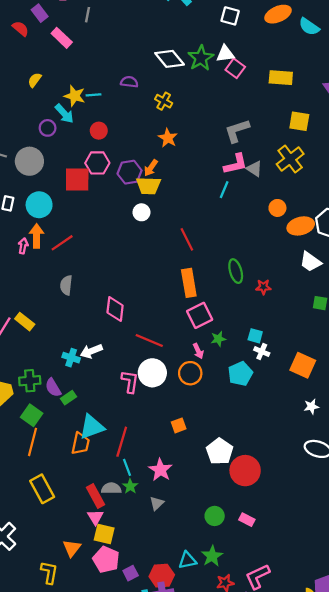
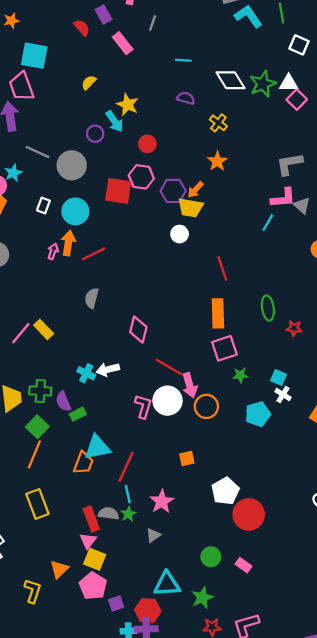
cyan line: (93, 95) -> (183, 60), moved
pink arrow: (198, 351) -> (190, 385), moved, size x1.5
cyan triangle: (187, 560) -> (167, 584), moved, size x1.4

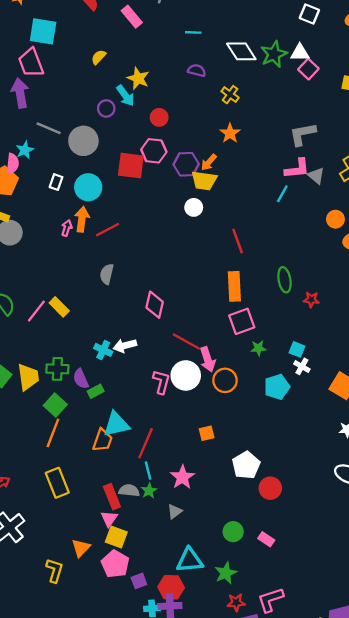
red circle: (249, 514) -> (270, 488), size x0.7

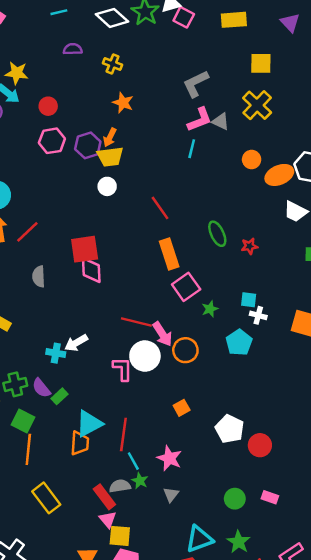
red square: (131, 166) -> (85, 249), moved
pink diamond: (155, 305) -> (91, 270), moved

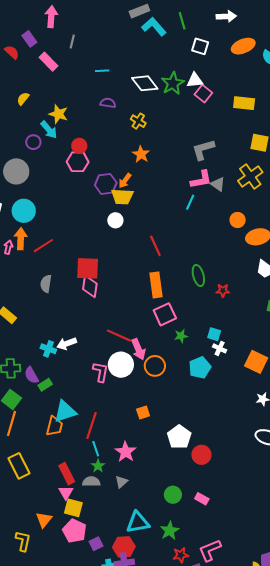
pink hexagon: (52, 141) -> (78, 162), moved
gray semicircle: (120, 486) -> (91, 482), moved

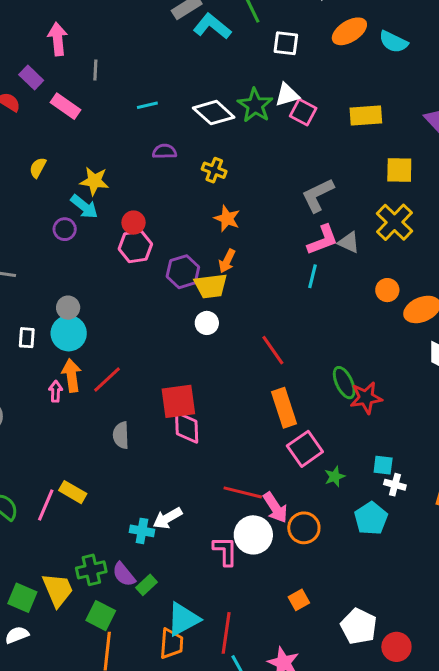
gray circle: (16, 171) -> (68, 308), moved, size x0.6
orange arrow: (125, 181) -> (227, 261), moved
red star: (223, 290) -> (366, 398), moved, size x1.5

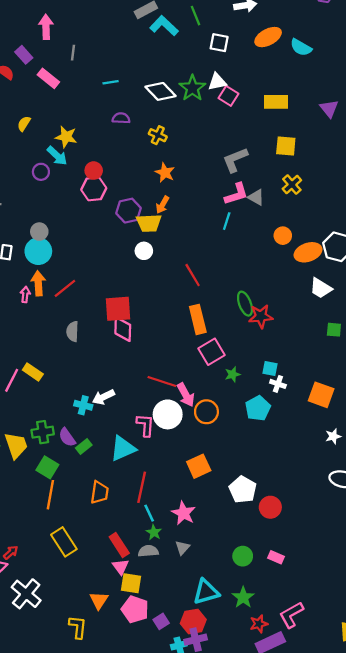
yellow square: (399, 170) -> (286, 146), moved
yellow cross: (394, 222) -> (292, 185), size x0.7
orange square: (299, 600) -> (199, 466), size x1.5
cyan triangle: (183, 619) -> (123, 448), moved

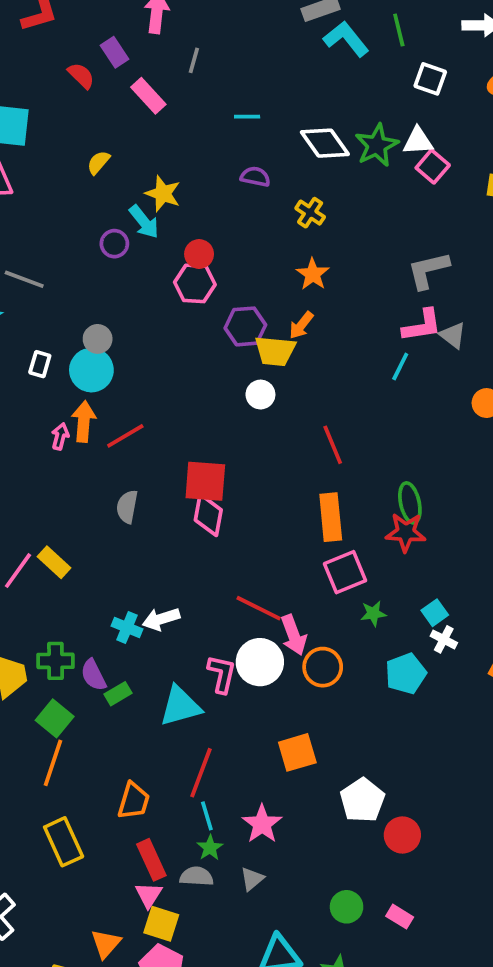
red star: (261, 316) -> (406, 532), moved
cyan square: (270, 368) -> (435, 613), turned 35
orange trapezoid: (100, 492) -> (134, 801), moved

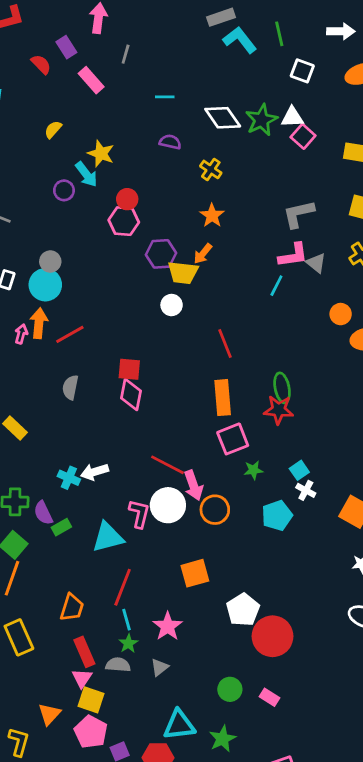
red square: (205, 481) -> (129, 369), size x0.7
red circle: (402, 835) -> (273, 636), size x1.5

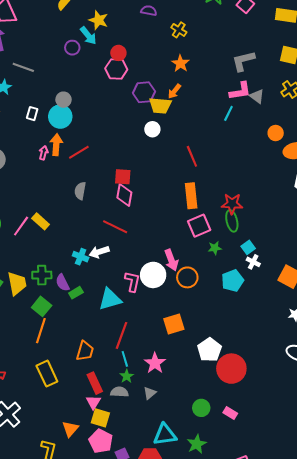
green ellipse: (282, 388) -> (232, 221), moved
red line: (168, 465) -> (115, 227), moved

